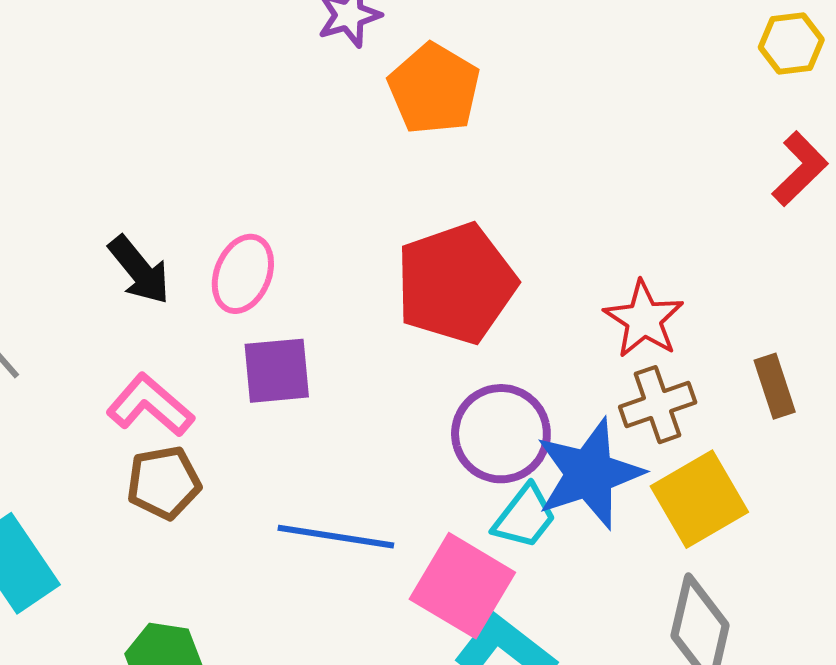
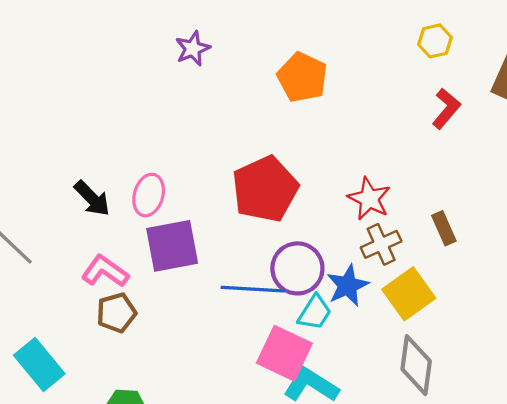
orange pentagon: (434, 89) -> (302, 77), moved
purple square: (277, 371) -> (172, 246), size x1.4
blue star: (589, 474) -> (348, 286), size x0.7
blue line: (336, 537) -> (253, 289), moved

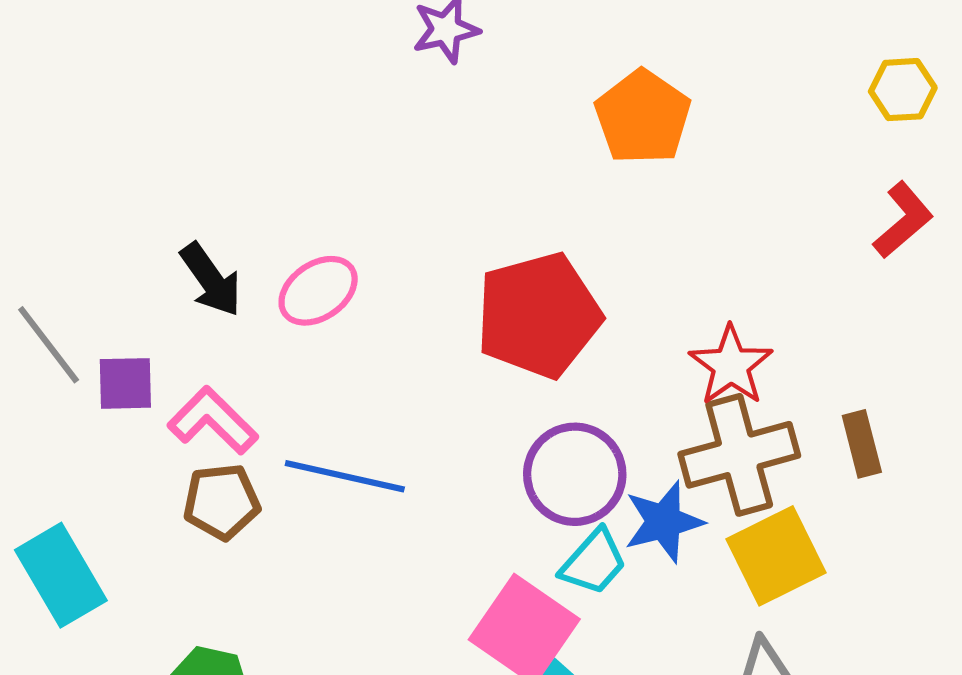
pink ellipse: (149, 195) -> (318, 291), turned 30
brown cross: (381, 244) -> (739, 455), size x1.5
purple square: (172, 246) -> (125, 383), moved, size x0.6
blue line: (253, 289) -> (345, 476), moved

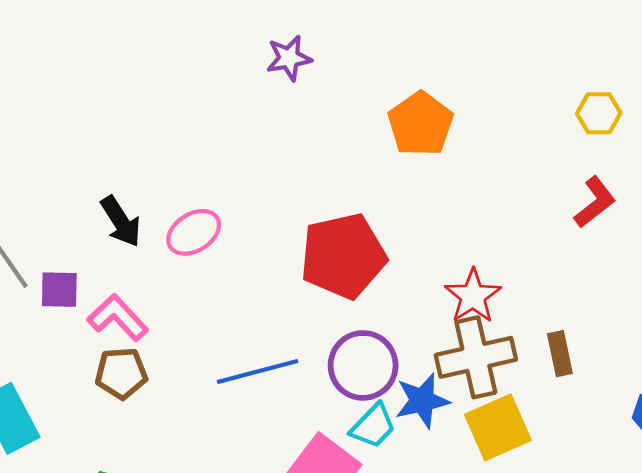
blue line: (345, 476) -> (258, 371), moved, turned -30

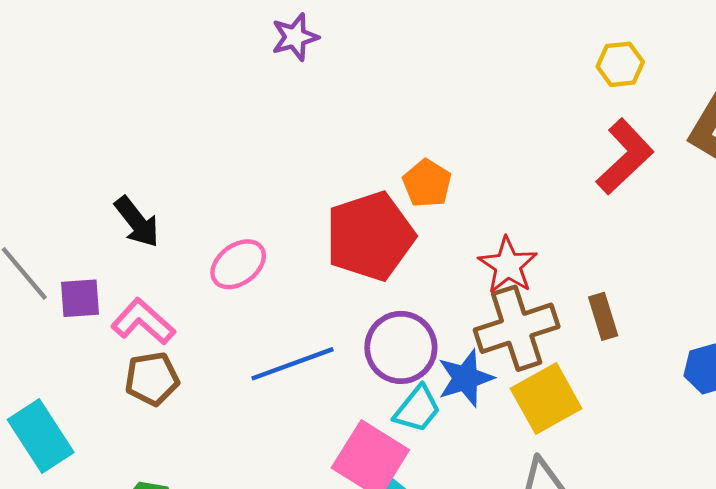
orange pentagon: (420, 124) -> (427, 183), moved, size x0.7
red L-shape: (595, 202) -> (625, 157), size x1.4
pink ellipse: (194, 232) -> (238, 264), moved

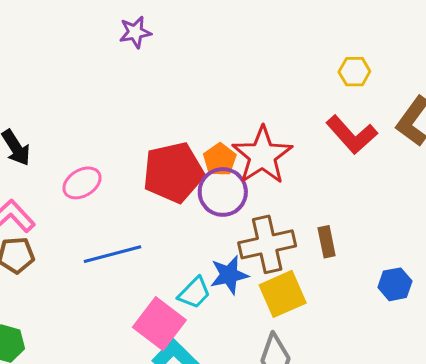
red L-shape: (625, 157) -> (352, 135), turned 86
orange pentagon: (427, 183) -> (220, 160), moved
red star: (508, 265) -> (262, 155), moved, size x1.5
purple circle: (401, 347) -> (223, 192), moved

